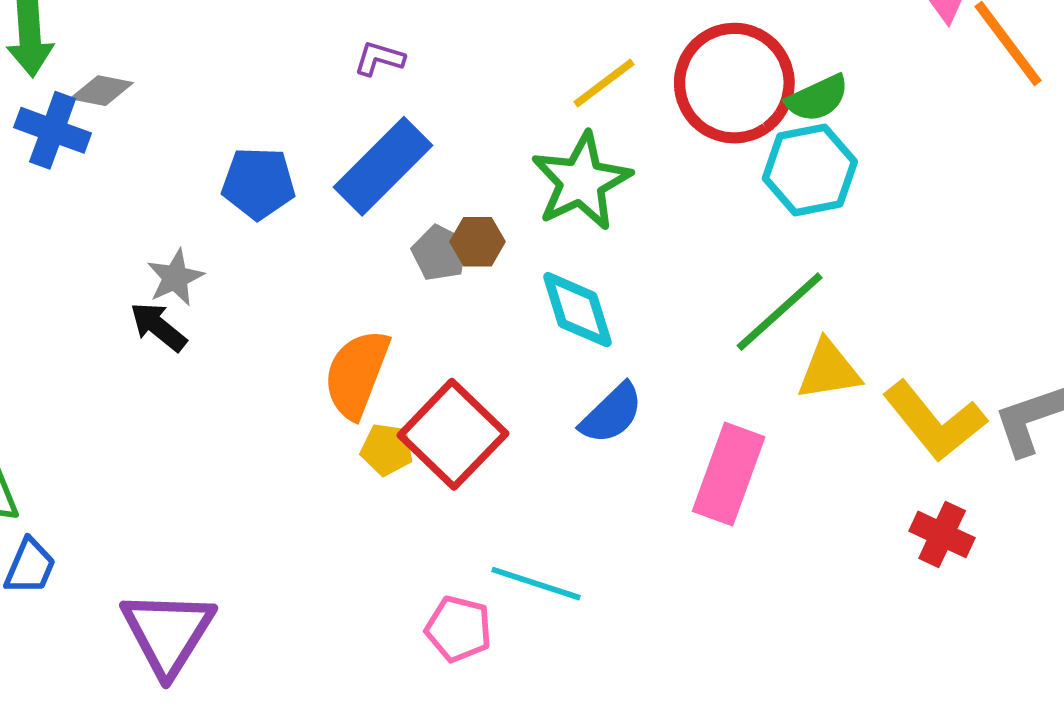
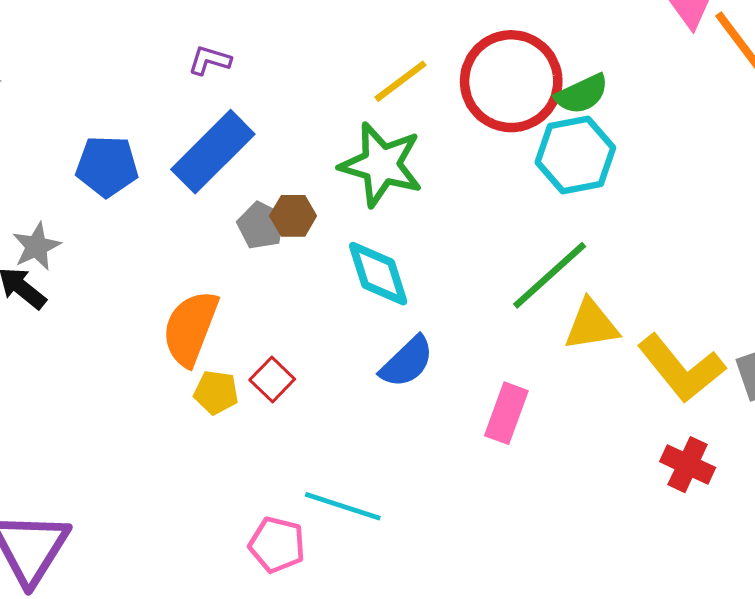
green star: (581, 181) -> (381, 165), turned -30
red square: (453, 434) -> (272, 380), size x0.5
pink rectangle: (729, 474) -> (506, 413), size x0.7

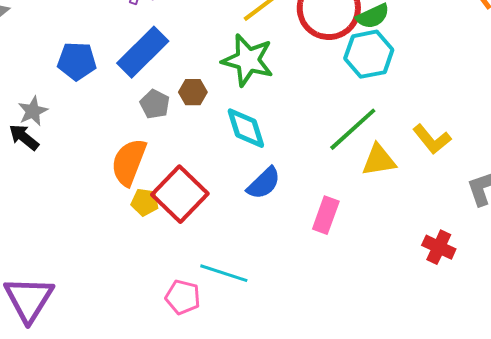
gray pentagon: (261, 226) -> (155, 104), moved
yellow L-shape: (681, 368) -> (432, 139), moved, size x0.7
red square: (272, 380) -> (180, 194), size x2.0

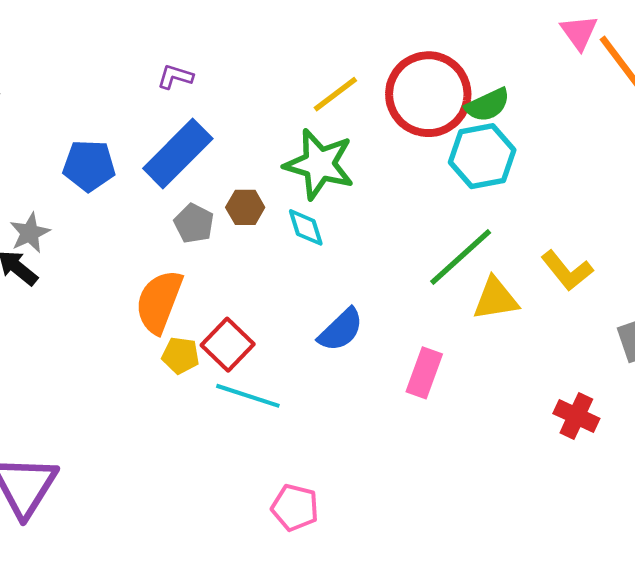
cyan diamond: (246, 128) -> (306, 227), moved, size x0.7
red square: (180, 194) -> (228, 345), size x0.7
cyan line: (224, 273) -> (248, 396), moved
pink pentagon: (183, 297) -> (295, 508), moved

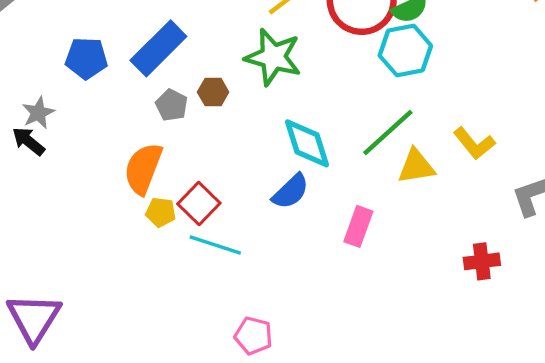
cyan diamond: (306, 227) -> (307, 143), moved, size x1.6
red cross: (576, 416) -> (482, 261), turned -32

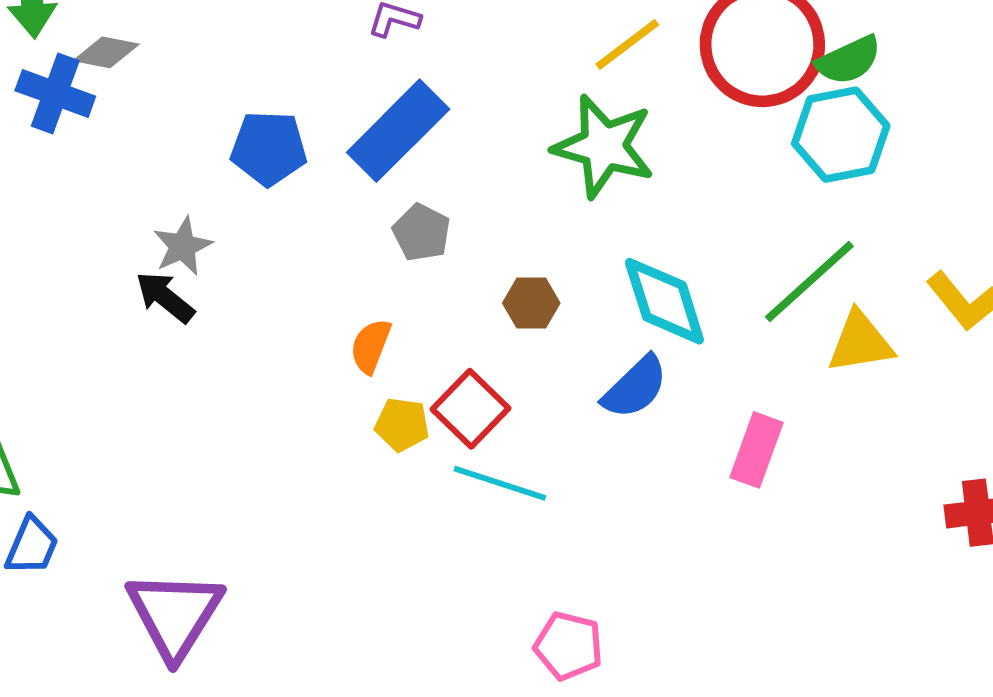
brown hexagon: (213, 92) -> (531, 303), moved
orange semicircle: (143, 169) -> (371, 346), size x0.6

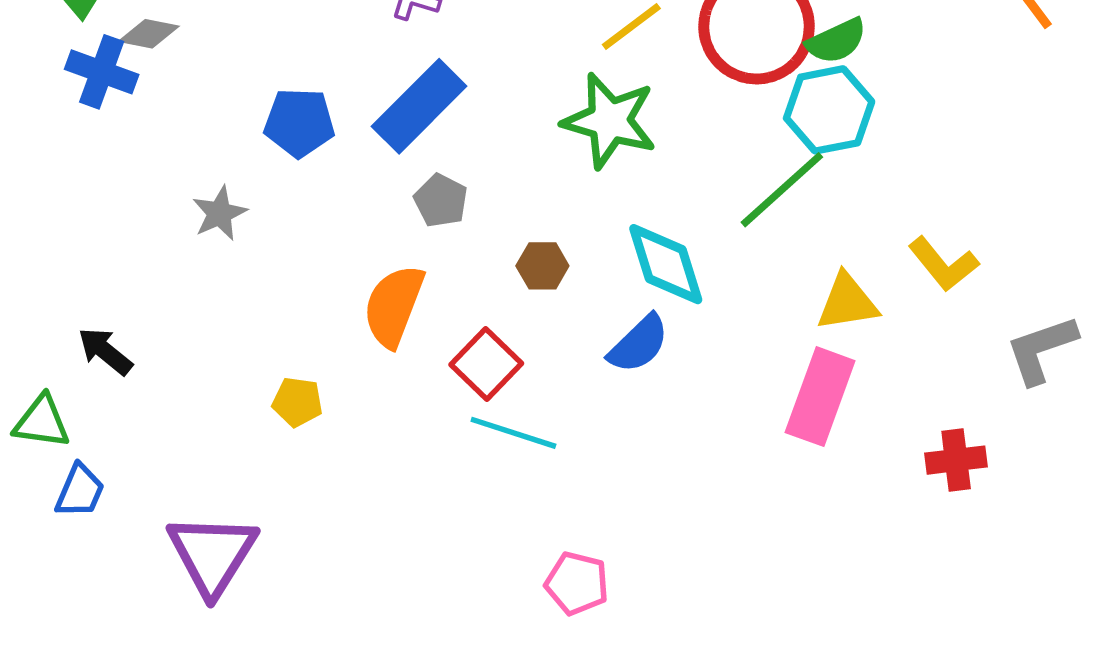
green line: (809, 281) -> (782, 190), moved
black arrow: (165, 297) -> (105, 351), moved
orange semicircle: (371, 346) -> (394, 306), size x1.6
yellow pentagon: (402, 424) -> (298, 402), moved
pink rectangle: (756, 450) -> (820, 397), moved, size x1.4

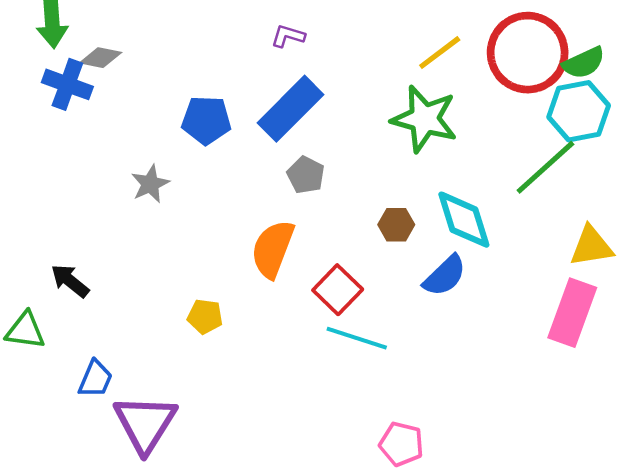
brown hexagon: (542, 266) -> (396, 225), moved
blue trapezoid: (80, 491) -> (95, 379), moved

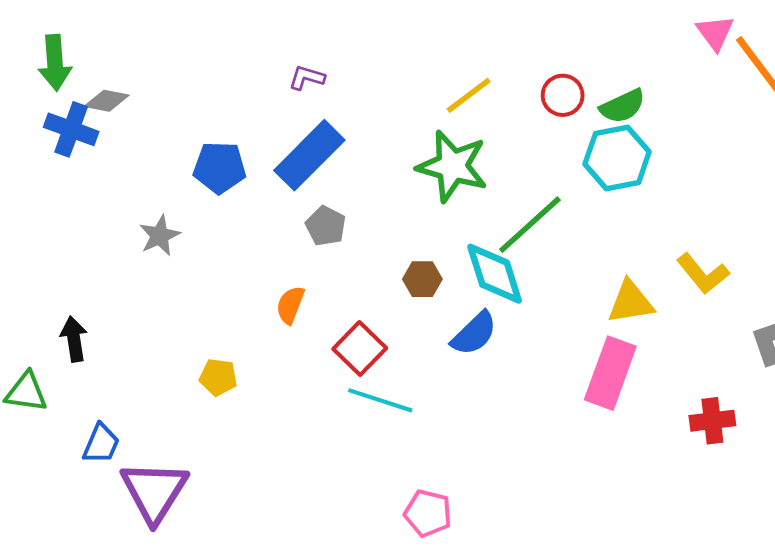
red circle: (528, 53) -> (563, 95), size x0.5
green line: (545, 167) -> (530, 225), moved
orange semicircle: (273, 249) -> (290, 305), size x0.6
black arrow: (70, 281) -> (74, 339), turned 42

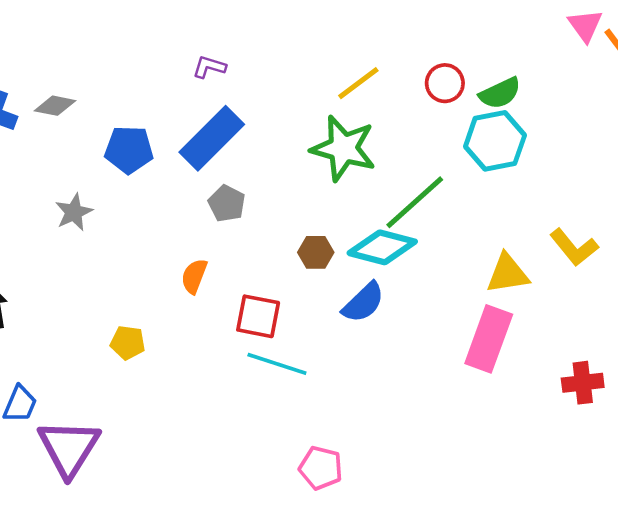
gray diamond: (107, 101) -> (55, 106), moved
cyan diamond: (495, 274) -> (382, 247), turned -58
red square: (360, 349) -> (258, 316), turned -33

